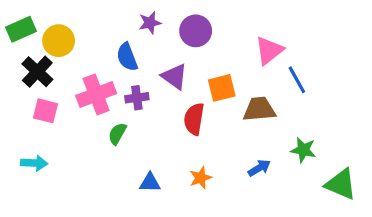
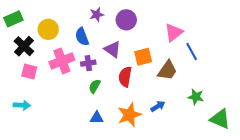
yellow circle: (59, 41) -> (48, 29), moved
brown trapezoid: (259, 109) -> (167, 70), turned 130
green semicircle: (117, 134) -> (95, 86), moved
blue arrow: (259, 168) -> (158, 106), moved
orange star: (201, 178) -> (129, 115), size x1.6

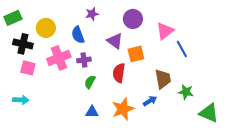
purple circle: (126, 20) -> (133, 19), moved
black cross: (24, 46) -> (23, 44), turned -30
purple triangle: (113, 49) -> (115, 41), moved
brown trapezoid: (167, 70) -> (163, 79), moved, turned -45

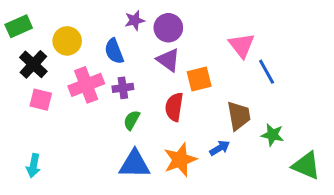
purple circle: (133, 19) -> (168, 28), moved
pink triangle: (165, 31) -> (242, 45), turned -30
black cross: (23, 44) -> (33, 64), turned 30
cyan arrow: (21, 100) -> (33, 166), moved, turned 98
blue triangle: (92, 112) -> (135, 164), size x1.6

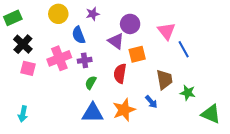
purple circle: (168, 28) -> (130, 24), moved
yellow circle: (67, 41) -> (58, 14), moved
blue arrow: (220, 148) -> (151, 102), turned 80

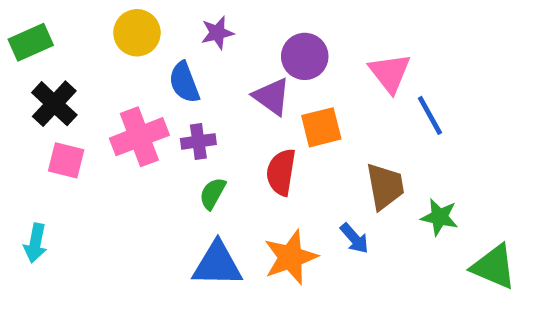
cyan arrow: (23, 114) -> (35, 243), moved

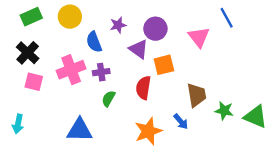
purple star: (217, 33) -> (118, 25), moved
green rectangle: (31, 42) -> (31, 17), moved
blue line: (430, 115) -> (227, 18), moved
blue triangle: (217, 264) -> (80, 130), moved
green triangle: (494, 267) -> (256, 117), moved

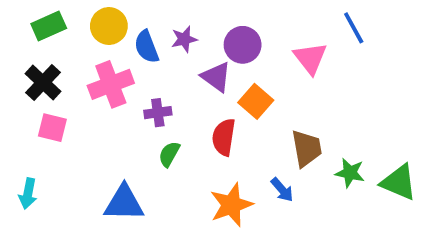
blue semicircle: (94, 42) -> (147, 47), moved
orange square: (164, 65) -> (256, 101), turned -35
pink cross: (71, 70) -> (111, 84), moved

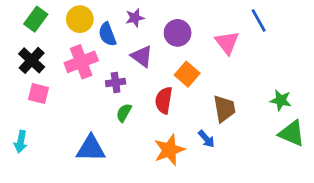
green rectangle: (49, 26) -> (36, 19), turned -30
purple star: (184, 39) -> (135, 18), moved
purple triangle: (216, 77) -> (142, 56), moved
green star: (350, 173) -> (281, 100), moved

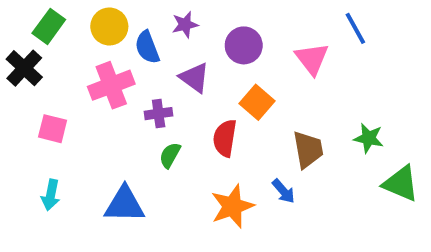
black cross: (32, 60) -> (24, 68), moved
green star: (281, 100) -> (369, 138), moved
cyan arrow: (21, 142) -> (51, 195), moved

